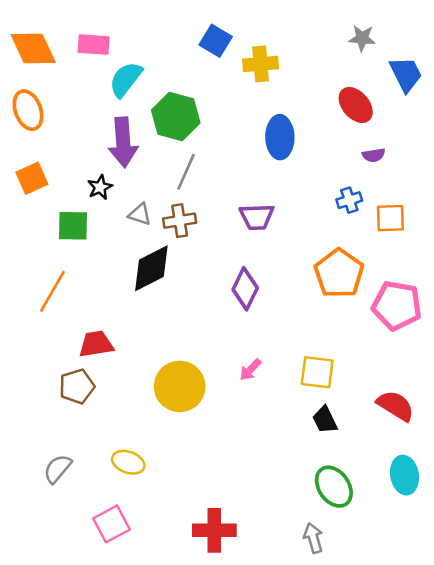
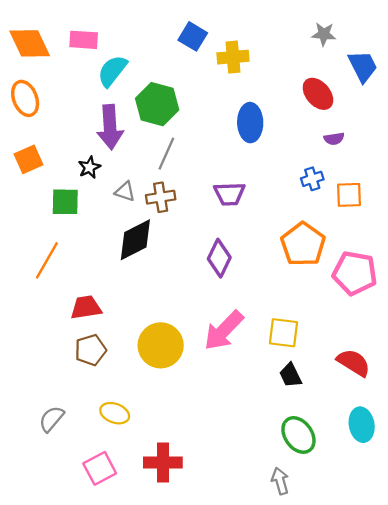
pink arrow: (250, 370) -> (224, 330), size x2.0
brown pentagon: (77, 386) -> (91, 350), moved
red cross: (214, 530) -> (163, 463), moved

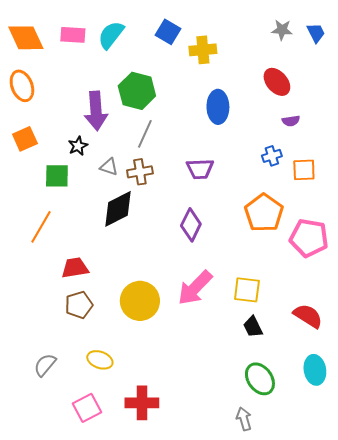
blue trapezoid: (363, 66) -> (316, 33), moved, size x0.7
cyan semicircle: (112, 71) -> (111, 35), moved

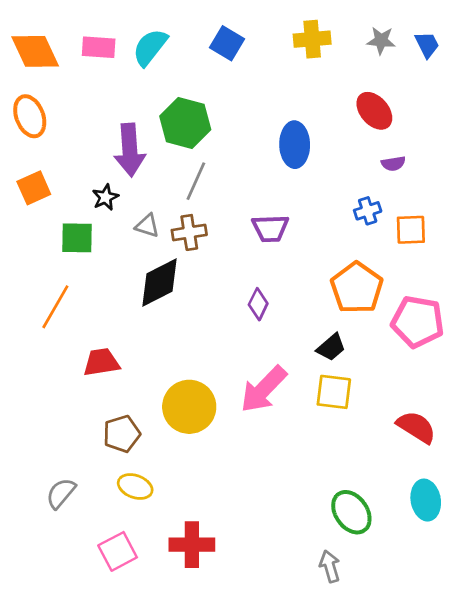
yellow cross: (203, 50) -> (312, 39), moved
purple diamond: (191, 225) -> (258, 304), size x0.7
brown pentagon: (79, 305) -> (122, 434), moved
black trapezoid: (253, 327) -> (331, 347), moved, turned -105

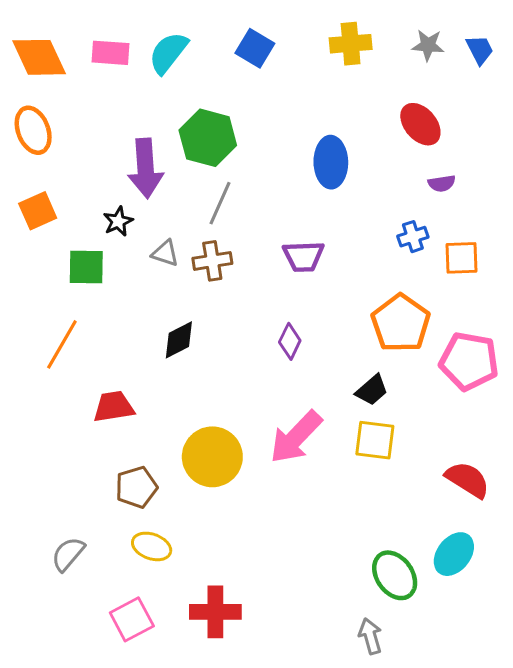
black diamond: (159, 282) -> (179, 340), moved, size x0.7
cyan ellipse: (426, 500) -> (454, 554), moved, turned 48

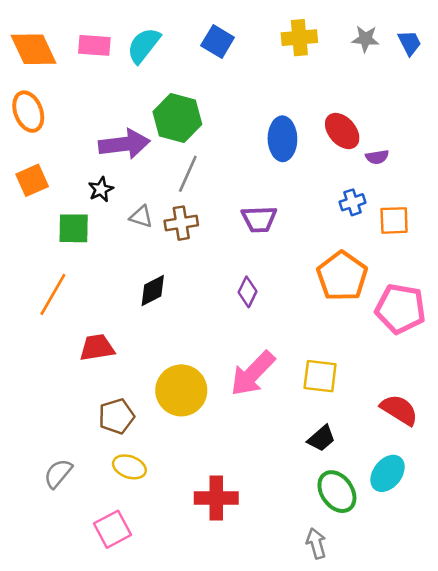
red ellipse: (420, 124) -> (342, 131), moved
purple arrow: (145, 168) -> (124, 144), turned -93
black trapezoid: (372, 390) -> (321, 438), moved
red cross: (215, 612) -> (216, 498), moved

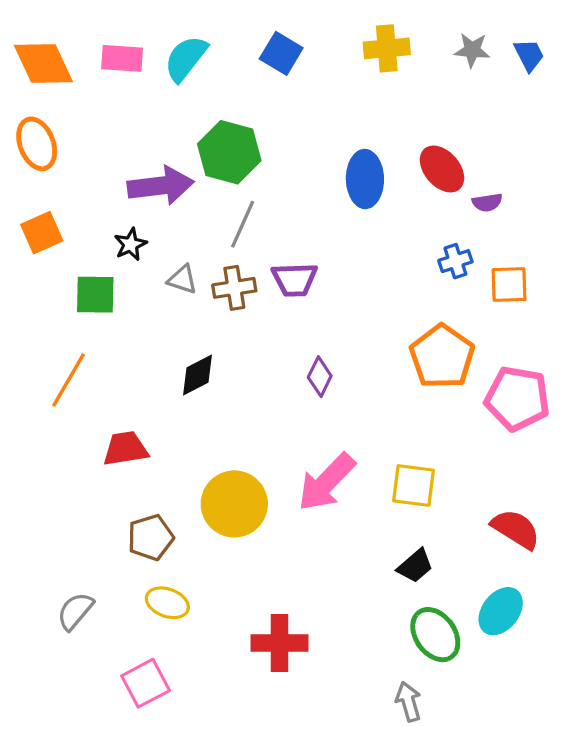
purple trapezoid: (259, 219) -> (295, 280), moved

